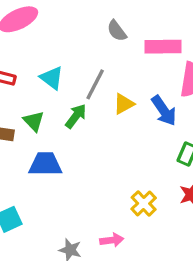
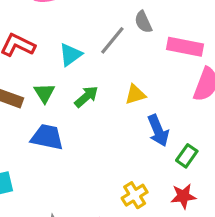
cyan triangle: (52, 78) -> (70, 55), turned 35
gray line: (95, 84) -> (112, 40), moved
blue arrow: (164, 111) -> (158, 131), moved

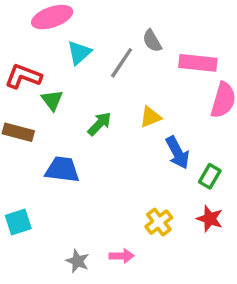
cyan triangle: (70, 55) -> (79, 53), moved
green triangle: (44, 93) -> (52, 100), moved
red star: (183, 196) -> (210, 219), turned 30

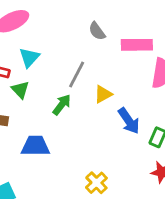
cyan triangle: (79, 53) -> (29, 57), moved
gray line: (122, 63) -> (77, 75), moved
yellow cross: (159, 222) -> (96, 183), moved

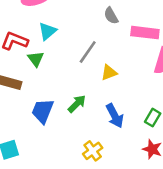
green arrow: (62, 105) -> (77, 104), moved
blue arrow: (129, 121) -> (115, 116), moved
blue trapezoid: (35, 146) -> (43, 111), turned -76

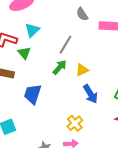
yellow triangle: (109, 73) -> (82, 70), moved
green arrow: (77, 104) -> (60, 67), moved

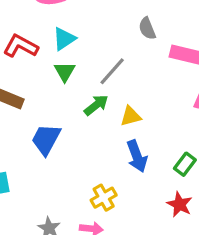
green triangle: (24, 53) -> (65, 72), moved

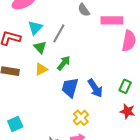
gray line: (112, 71) -> (59, 33), moved
yellow triangle: (131, 116) -> (41, 69), moved
blue trapezoid: (46, 139) -> (70, 88), moved

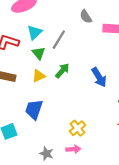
blue trapezoid: (70, 88) -> (34, 109), moved
blue arrow: (95, 88) -> (99, 77), moved

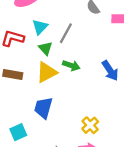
green arrow: (62, 71) -> (71, 66), turned 70
yellow triangle: (39, 76) -> (47, 72), size x1.5

